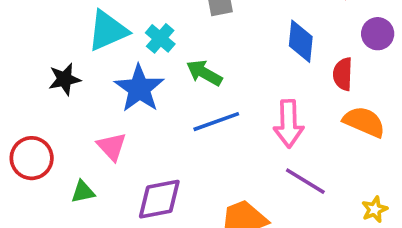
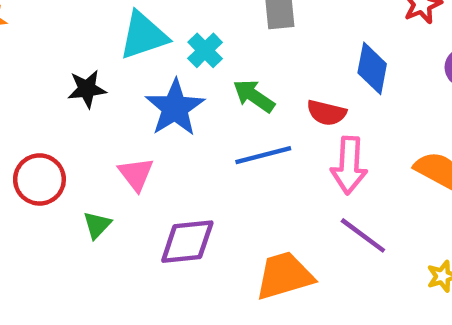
red semicircle: (343, 74) -> (327, 113), moved, turned -84
green triangle: (83, 192) -> (97, 225), turned -40

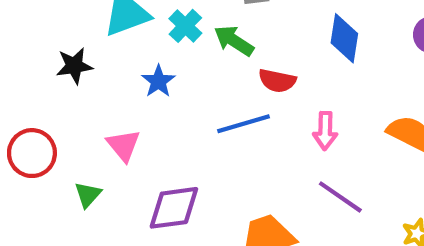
green arrow: (254, 96) -> (234, 41), moved
blue star: (175, 108) -> (158, 81), size x0.6
red semicircle: (327, 113) -> (277, 81), moved
pink arrow: (349, 165) -> (325, 131), size x0.7

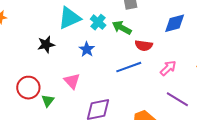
blue diamond: (344, 38) -> (175, 23), turned 70
pink arrow: (325, 131) -> (168, 68), turned -132
green triangle: (88, 195) -> (48, 101), moved

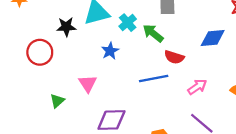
black star: (46, 44) -> (66, 27), moved
red circle: (28, 88) -> (40, 52), moved

